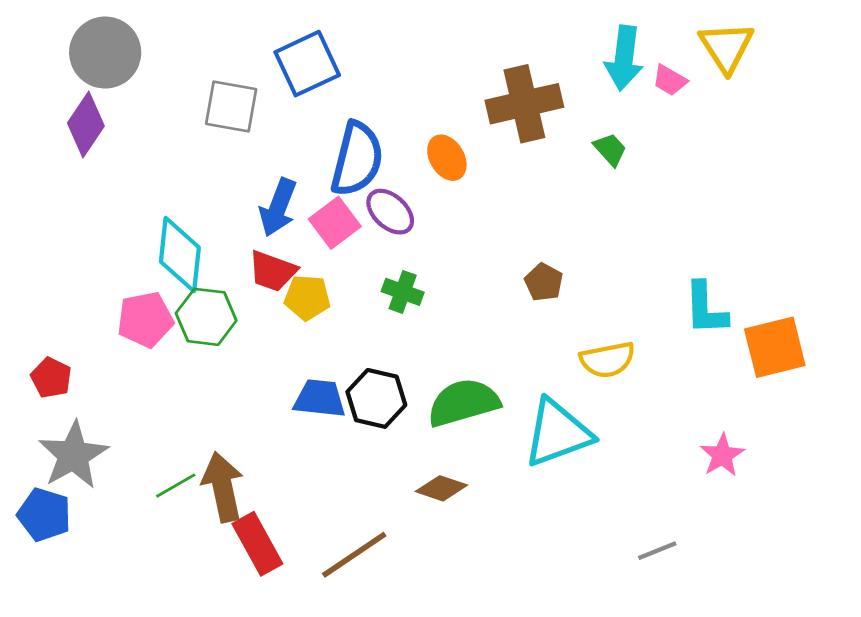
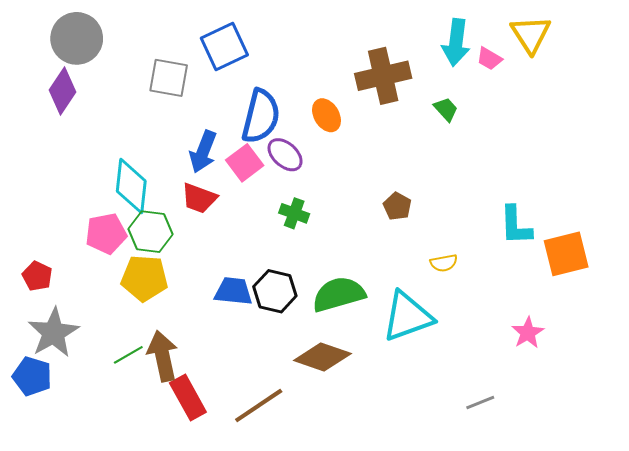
yellow pentagon: (307, 297) -> (144, 278), moved, size x1.4
yellow semicircle: (607, 360) -> (444, 263), size x0.7
brown diamond: (441, 488) -> (322, 357), size x1.5

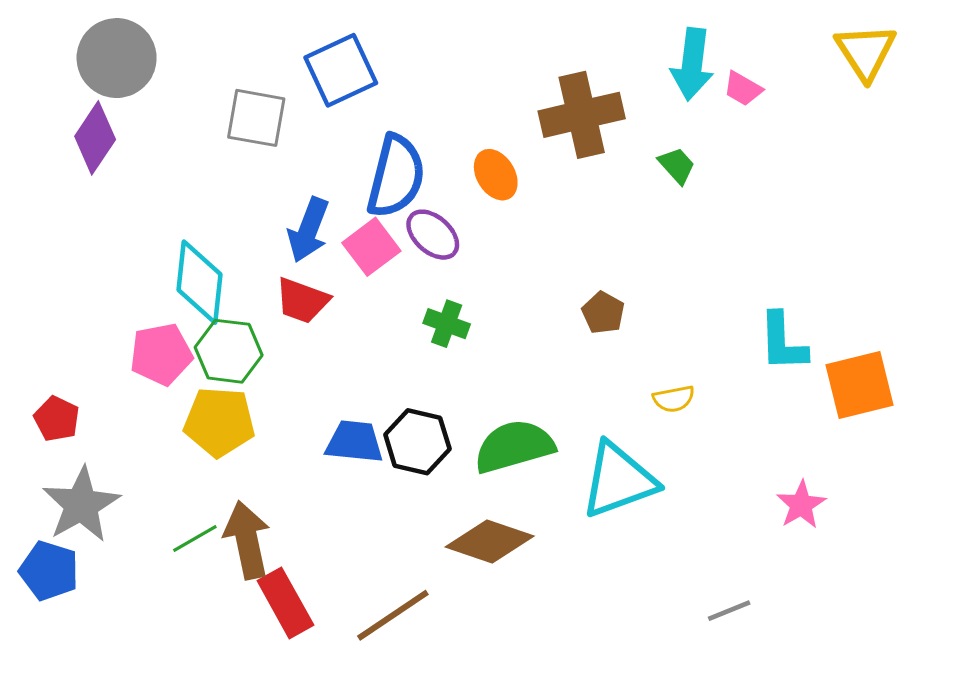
yellow triangle: (531, 34) -> (866, 52), moved

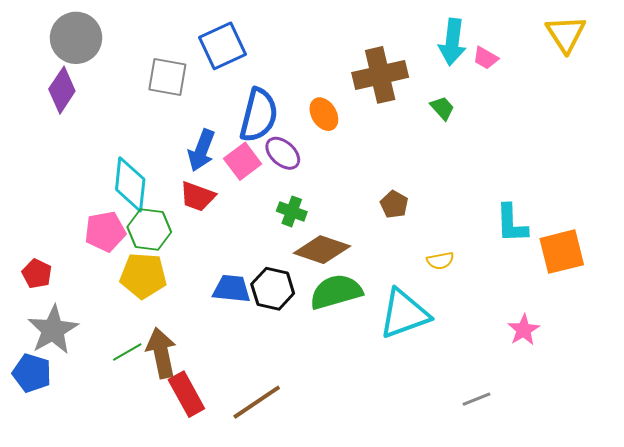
brown diamond: (490, 542) -> (322, 250), moved

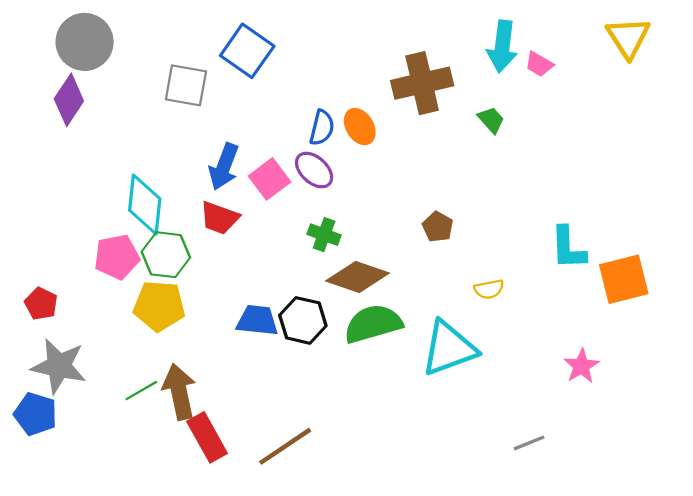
blue square: (223, 46) -> (247, 51), turned -30
blue semicircle: (259, 115) -> (322, 128), moved, size x0.6
gray star: (53, 330) -> (59, 366), turned -30

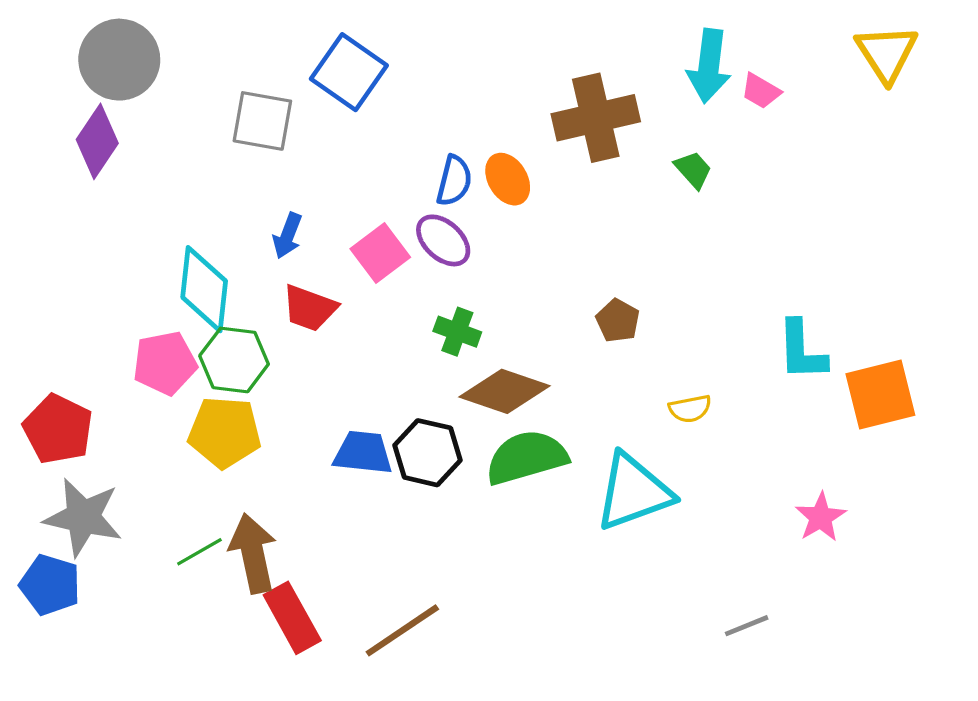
blue arrow: (224, 167) -> (288, 236), moved, size x0.7
red pentagon: (41, 304) -> (58, 429), size x1.5

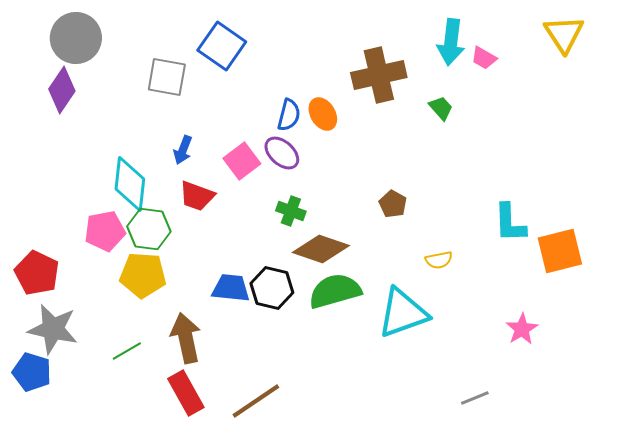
brown arrow: (253, 553) -> (186, 338), moved

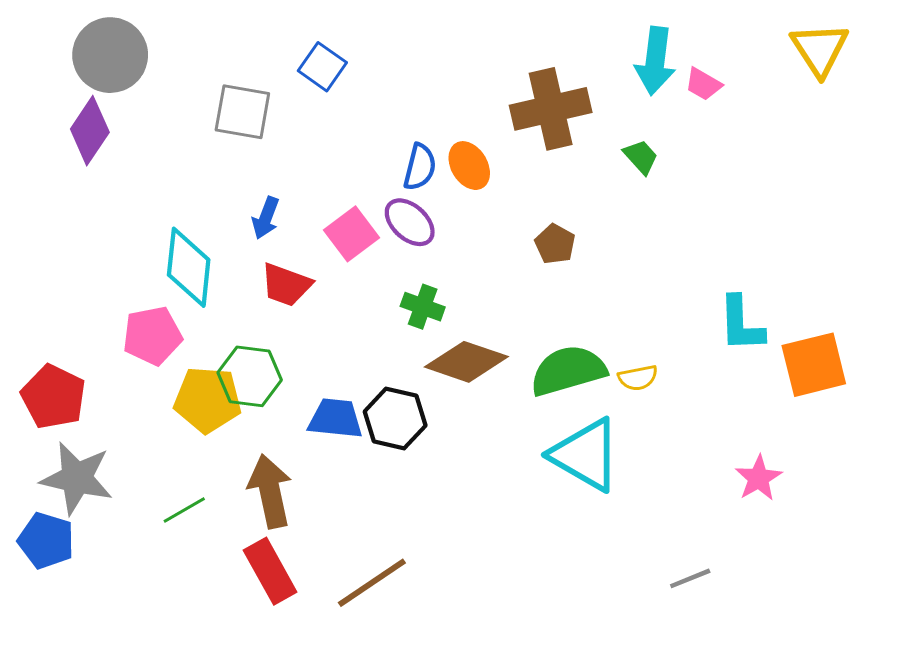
blue square: (222, 46) -> (322, 67), size x0.7
brown pentagon: (393, 204) -> (555, 244), moved
green hexagon: (149, 229) -> (250, 376), moved
green semicircle: (335, 291) -> (568, 371), moved
cyan triangle: (403, 313) -> (586, 455), turned 50

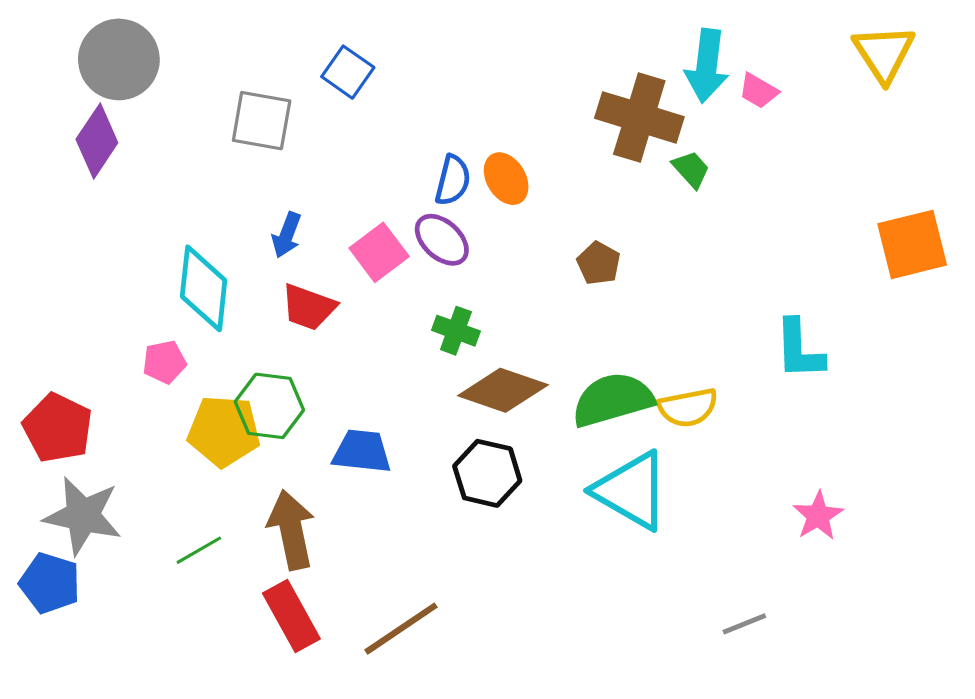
brown cross: (551, 109) -> (639, 117), moved, turned 30
pink pentagon: (152, 336) -> (164, 362), size x0.7
orange square: (814, 365) -> (912, 244), moved
yellow semicircle: (638, 378) -> (688, 408), size x1.4
black hexagon: (395, 418) -> (487, 473), moved

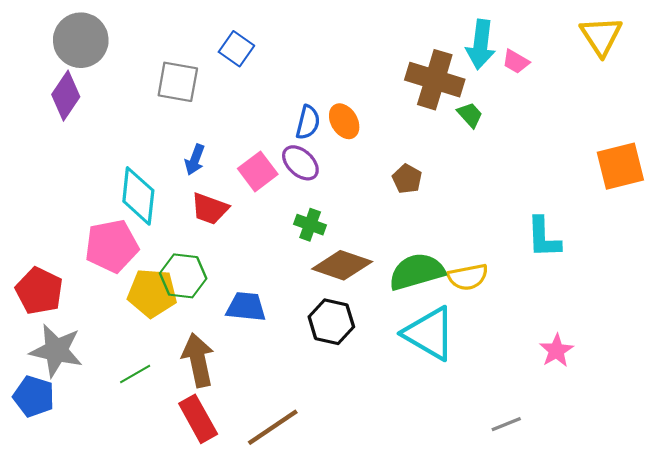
pink pentagon: (164, 362) -> (112, 246), size x1.8

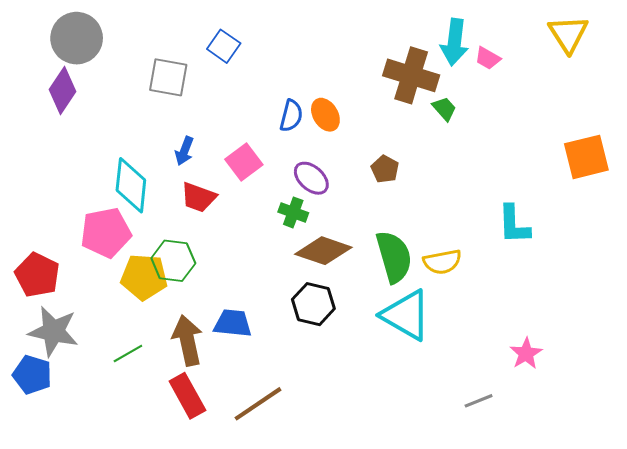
purple ellipse: (300, 163) -> (311, 178), moved
green semicircle: (417, 272) -> (394, 257), turned 90
blue trapezoid: (246, 307) -> (233, 323), moved
pink star: (556, 351) -> (526, 353), moved

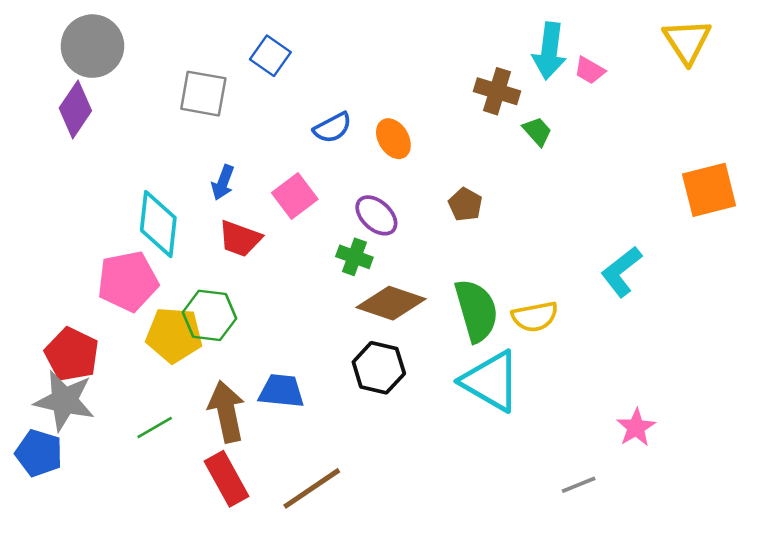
brown cross: (411, 75) -> (497, 91), size x0.7
blue semicircle: (291, 116) -> (333, 128), moved, turned 48
cyan L-shape: (514, 224) -> (621, 272), turned 54
red pentagon: (37, 275) -> (72, 354), moved

